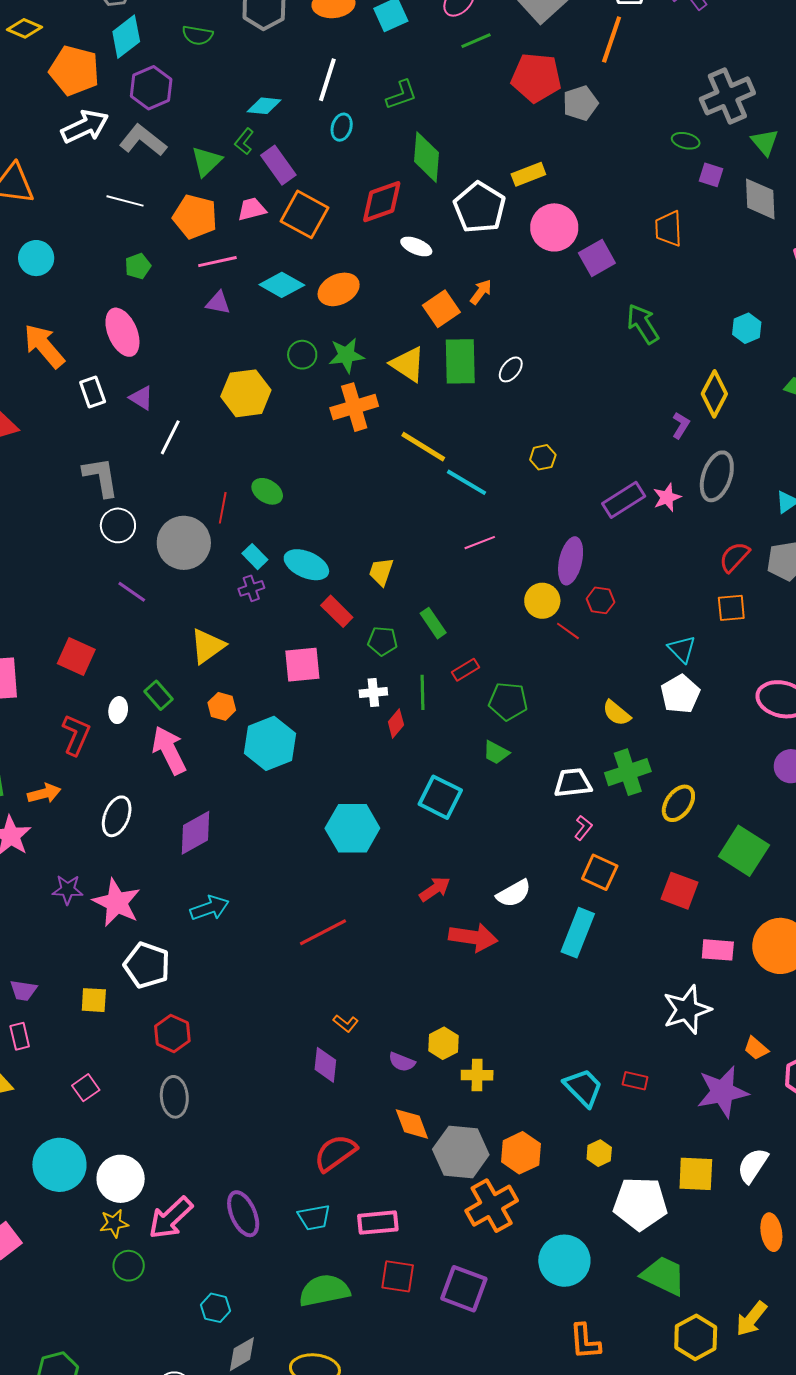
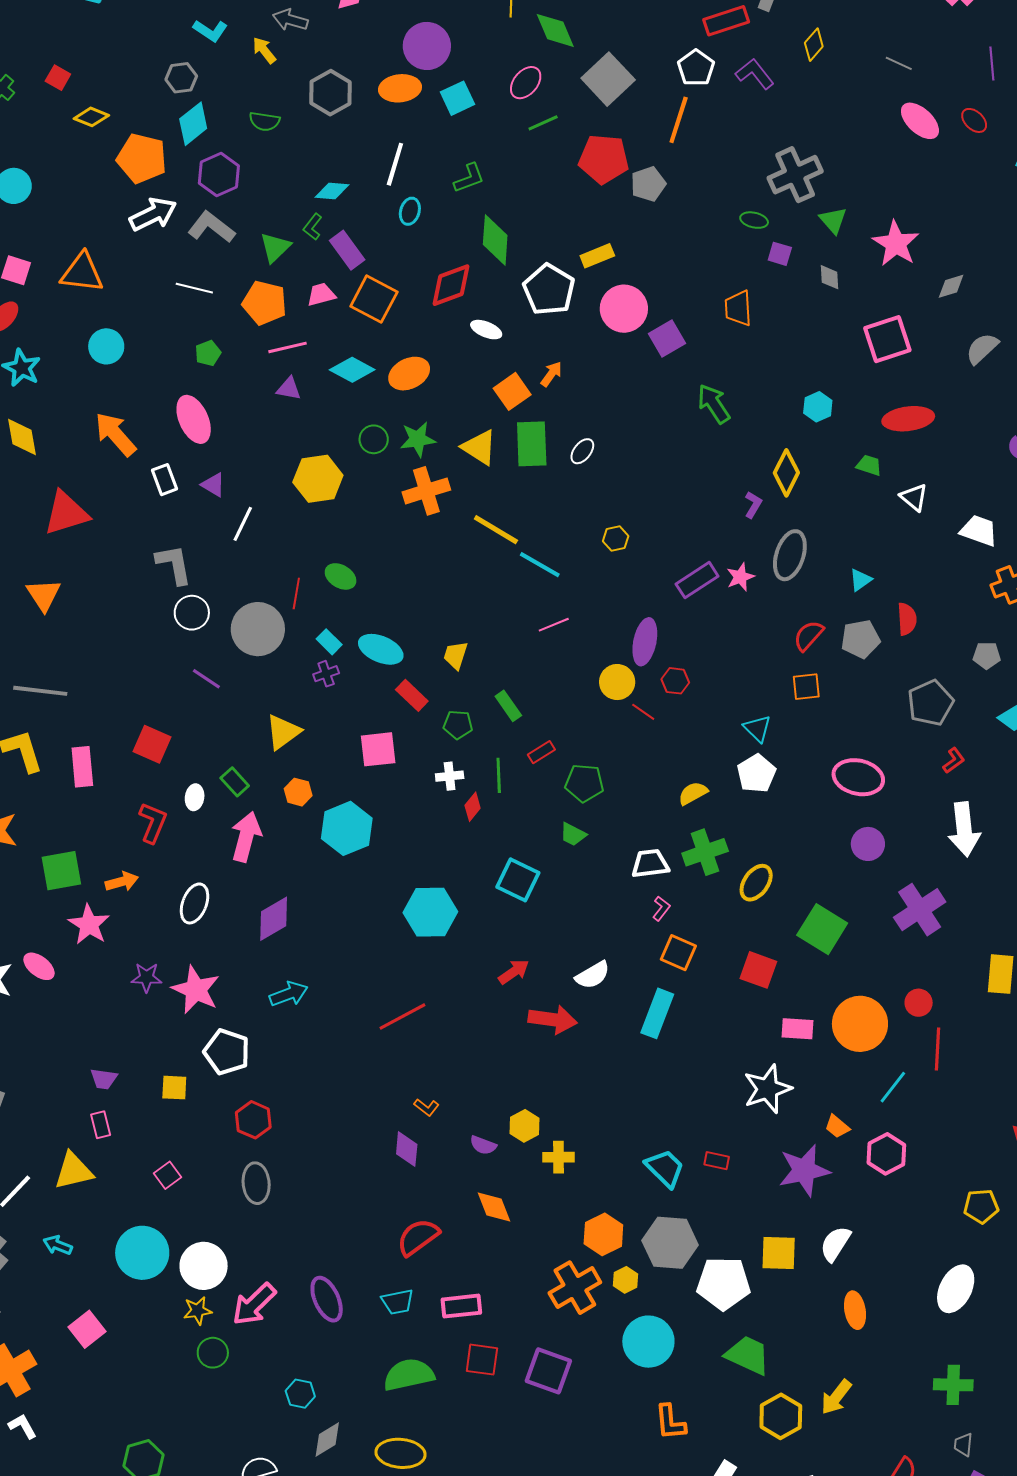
gray diamond: (760, 199) -> (829, 277), size x0.6
yellow semicircle: (617, 713) -> (693, 793), turned 112
pink arrow: (169, 750) -> (246, 837), turned 42
gray hexagon: (461, 1152) -> (670, 1243), moved
yellow hexagon: (599, 1153) -> (626, 1280), moved

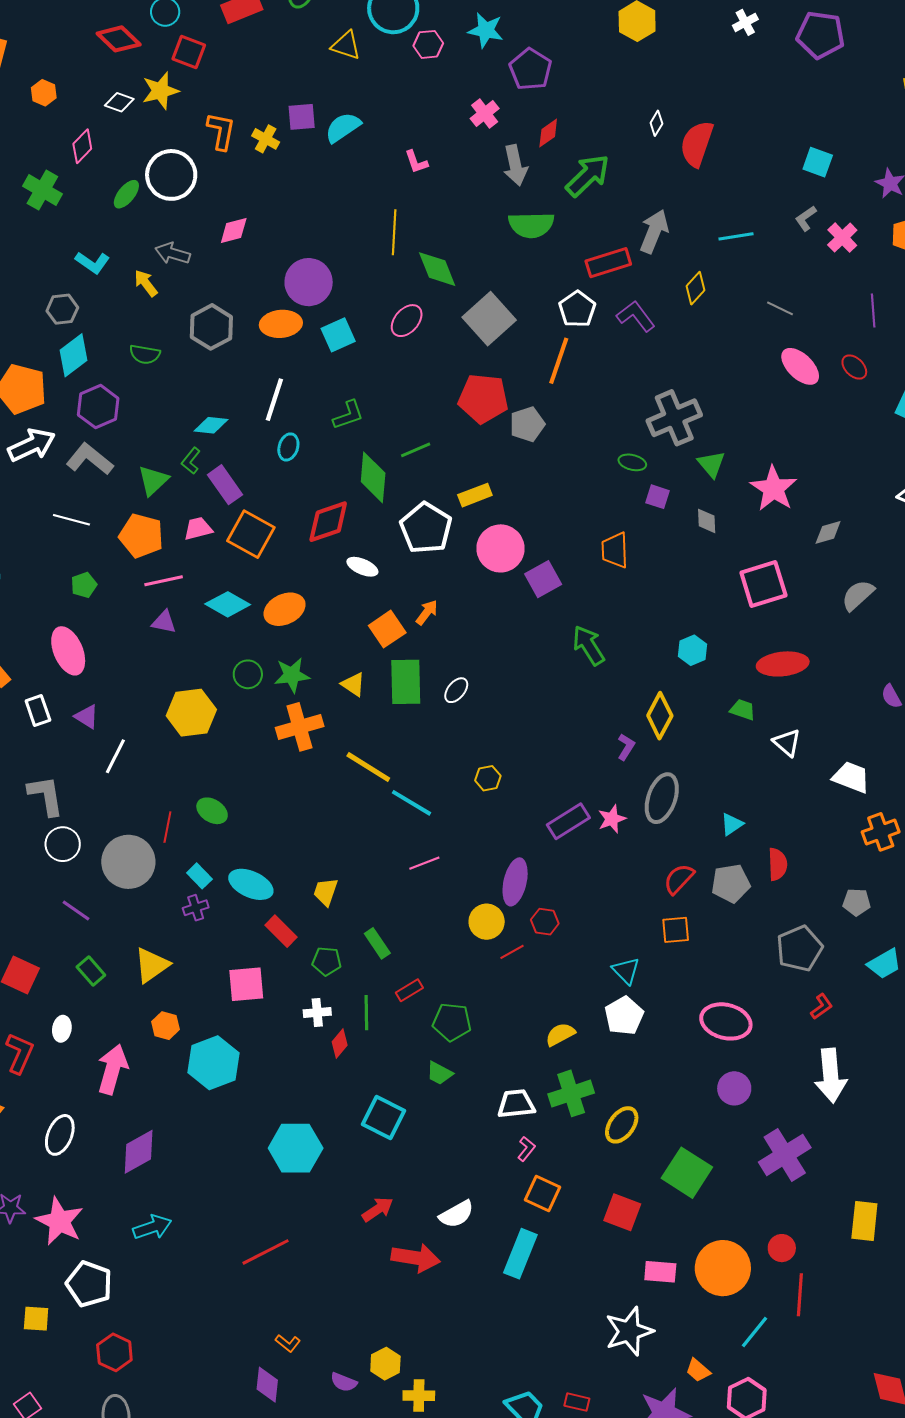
green line: (543, 123) -> (416, 450), moved
yellow triangle: (479, 447) -> (353, 684), size x0.7
red line: (643, 712) -> (512, 952), turned -65
green rectangle: (235, 782) -> (91, 971), moved

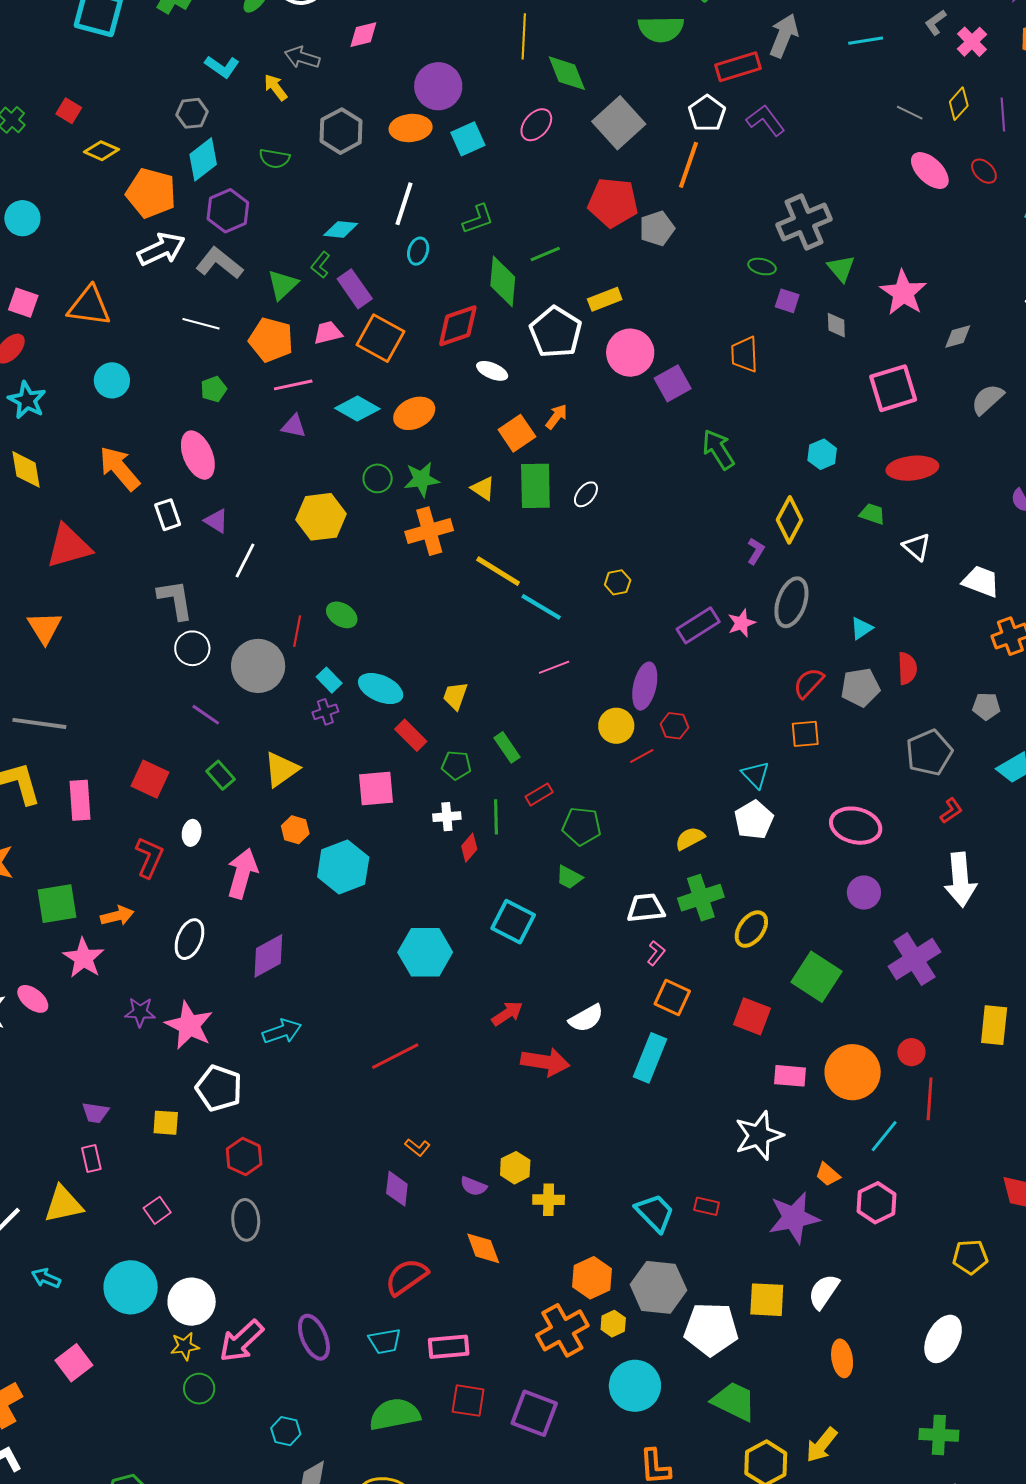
yellow diamond: (695, 288) -> (959, 104), moved

